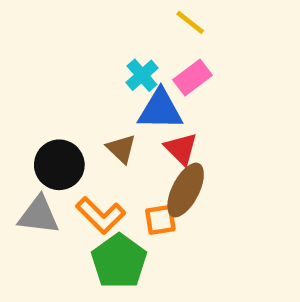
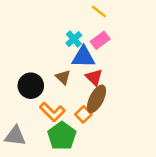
gray triangle: (39, 215) -> (15, 136), moved
orange square: (160, 220) -> (83, 114), turned -35

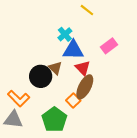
pink rectangle: (100, 40) -> (109, 46), moved
black circle: (31, 86) -> (41, 76), moved
orange L-shape: (52, 112) -> (19, 98), moved

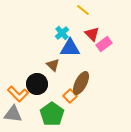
red triangle: (83, 68) -> (92, 34), moved
black circle: (41, 76) -> (37, 84), moved

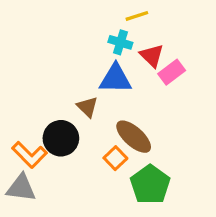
yellow line: (83, 10) -> (137, 16), turned -56
cyan cross: (62, 33) -> (120, 42), moved, turned -32
brown ellipse: (81, 83) -> (134, 137), turned -75
green pentagon: (52, 114) -> (150, 185), moved

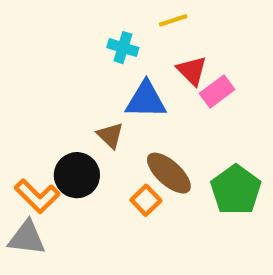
cyan cross: (120, 42) -> (123, 48), moved
green pentagon: (150, 185) -> (236, 190), moved

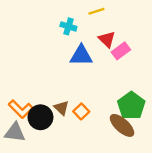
brown triangle: (110, 135) -> (61, 108), moved
brown ellipse: (169, 173) -> (122, 125), moved
black circle: (77, 175) -> (40, 117), moved

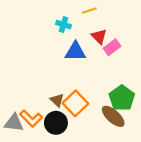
orange L-shape: (21, 109) -> (31, 119), moved
orange square: (81, 111) -> (75, 103), size x1.6
black circle: (40, 117) -> (56, 123), moved

